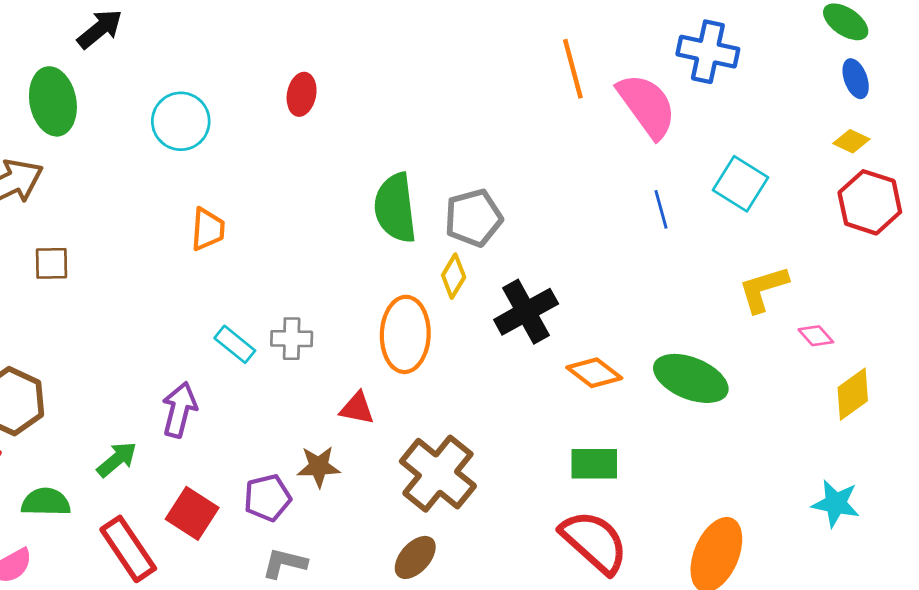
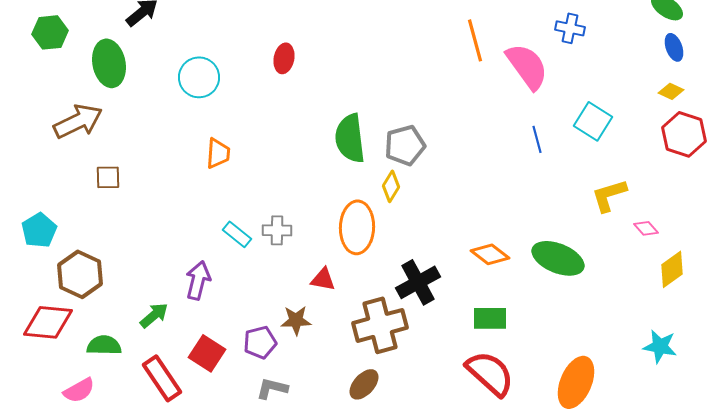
blue cross: (708, 52) -> (570, 28), size x0.7
black cross: (526, 312) -> (418, 282), moved
brown cross: (438, 474) -> (380, 325), turned 36

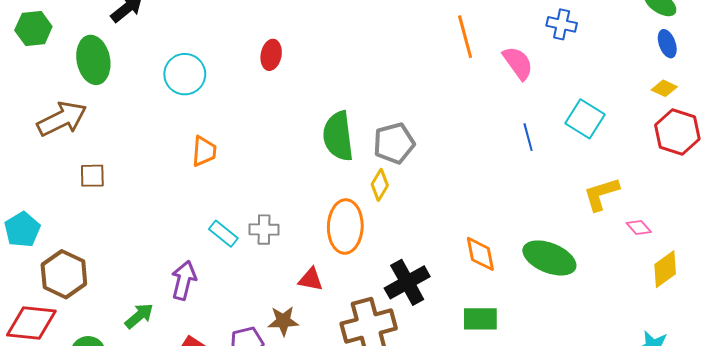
pink semicircle: (527, 66) -> (518, 63), size x0.7
orange diamond: (490, 254) -> (480, 254), turned 42

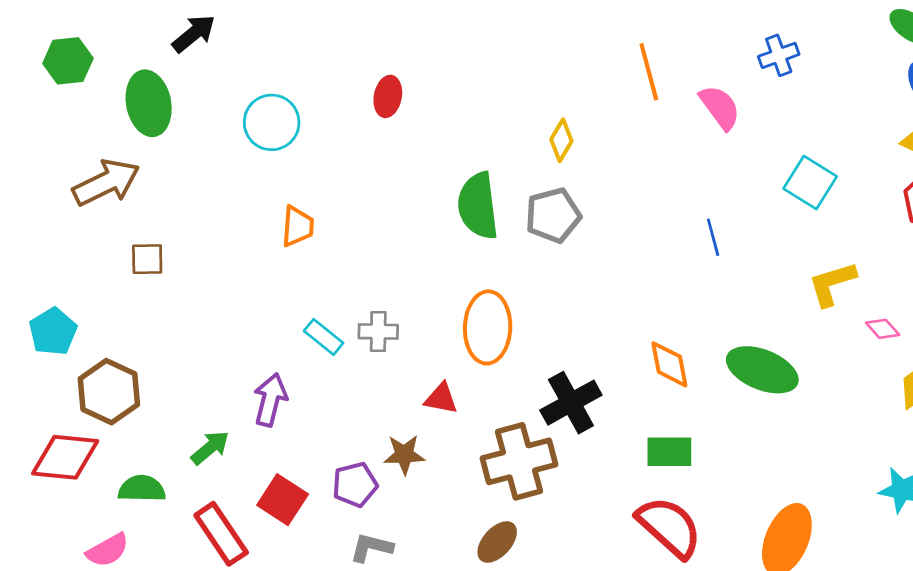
blue cross: (562, 24) -> (779, 55), turned -32
blue line: (528, 137) -> (713, 237), moved
yellow diamond: (380, 185) -> (561, 140), moved

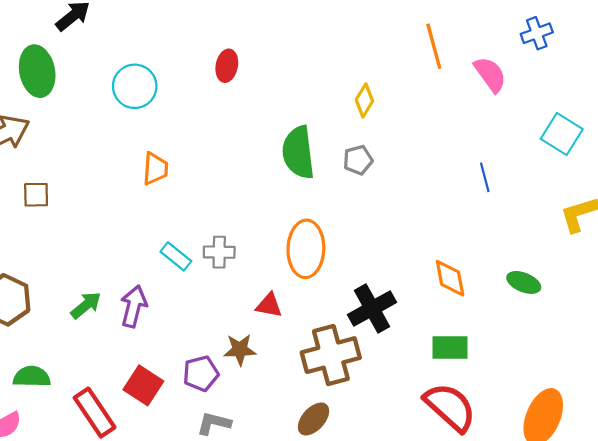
gray pentagon: (553, 215) -> (358, 160), size x0.7
green ellipse: (762, 370) -> (524, 282), size x0.6
green arrow: (210, 448) -> (86, 305), moved

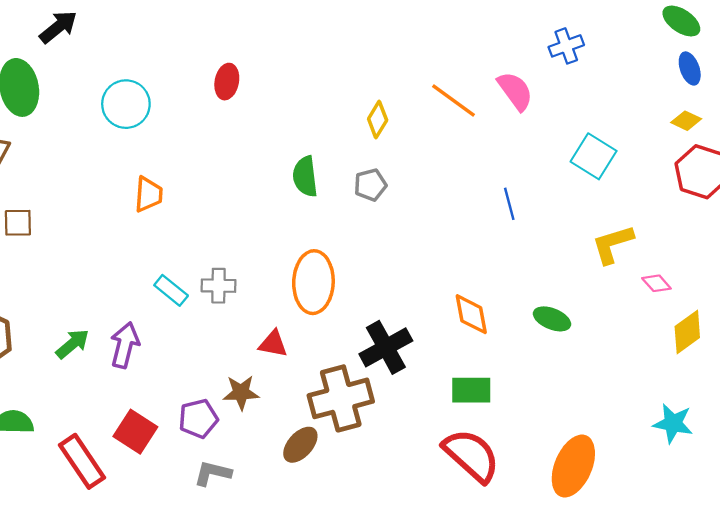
orange line: (434, 46) -> (453, 101), moved, turned -39
green semicircle: (298, 152) -> (305, 176), size x0.7
brown ellipse: (313, 419) -> (300, 445), moved

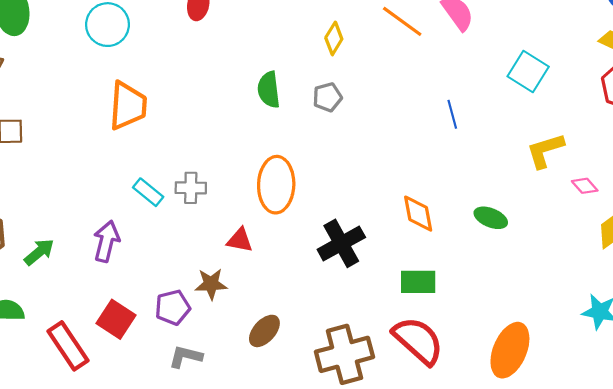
orange trapezoid: (148, 194) -> (128, 106), size x1.5
green arrow: (73, 344) -> (39, 252), moved
brown cross: (341, 398) -> (344, 354), moved

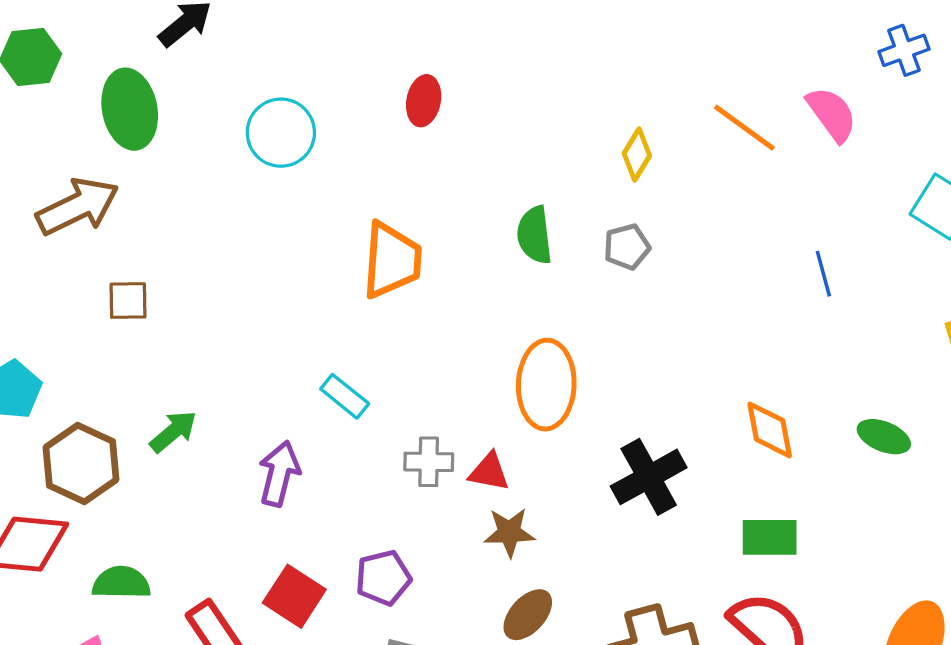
orange trapezoid: (128, 106) -> (392, 260), moved
gray cross: (191, 188) -> (429, 462), moved
green arrow: (39, 252) -> (173, 432), moved
brown star: (211, 284) -> (509, 532), moved

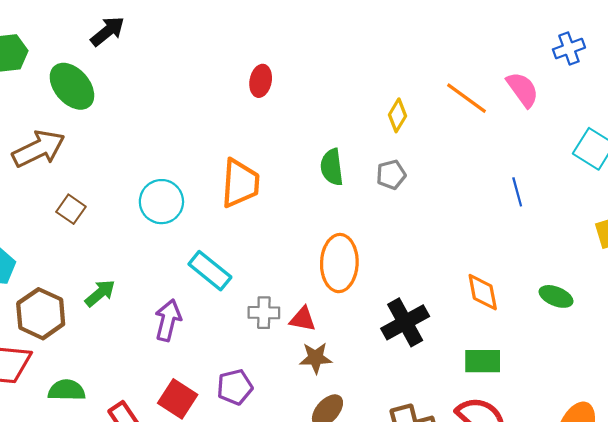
green ellipse: (130, 109) -> (72, 86), turned -30
cyan circle: (281, 133) -> (161, 202), moved
brown square: (128, 301) -> (71, 209), turned 36
cyan rectangle: (345, 396) -> (210, 271), size x1.4

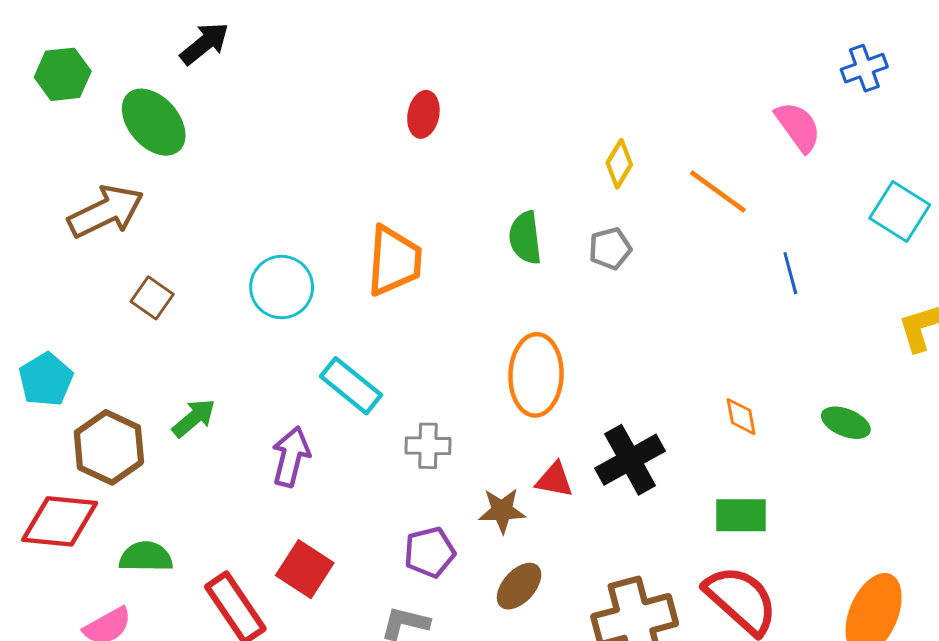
orange line: (467, 98) -> (718, 191), moved
orange diamond: (483, 292) -> (741, 417), size x0.7
red triangle: (303, 319) -> (554, 480), moved
purple pentagon: (235, 387) -> (430, 552), moved

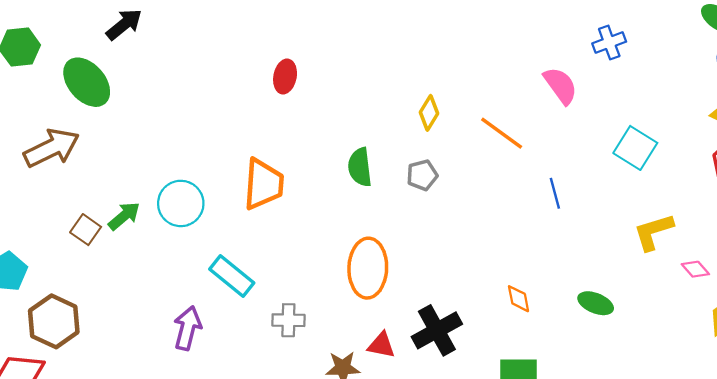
brown square: (152, 298) -> (86, 230), moved
green arrow: (194, 418) -> (124, 216), moved

